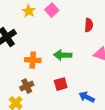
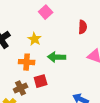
yellow star: (29, 11) -> (35, 39), moved
red square: (61, 84) -> (41, 81), moved

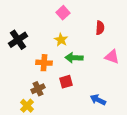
yellow star: (35, 39) -> (61, 40), moved
red square: (41, 81) -> (66, 82), moved

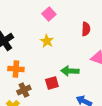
green arrow: (74, 58) -> (70, 71), moved
orange cross: (44, 63) -> (16, 69), moved

